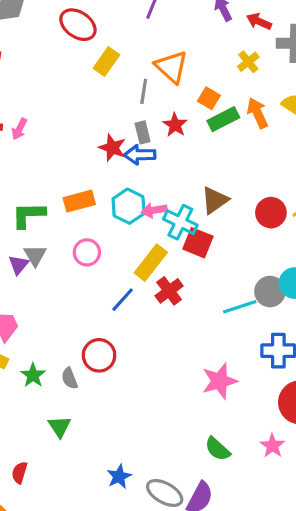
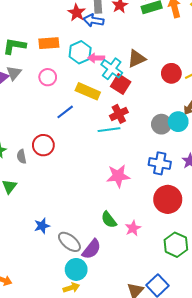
yellow rectangle: (151, 263) -> (88, 91), turned 65
red cross: (169, 291) -> (119, 114), moved
cyan line: (240, 307) -> (109, 130), moved
pink star: (272, 446) -> (133, 228), moved

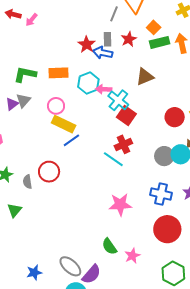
brown triangle: (136, 59) -> (145, 77), moved
red circle: (171, 73) -> (175, 117), moved
yellow rectangle: (88, 91) -> (64, 124), moved
cyan line: (109, 130) -> (113, 159), turned 40
blue star: (42, 226) -> (34, 272), moved

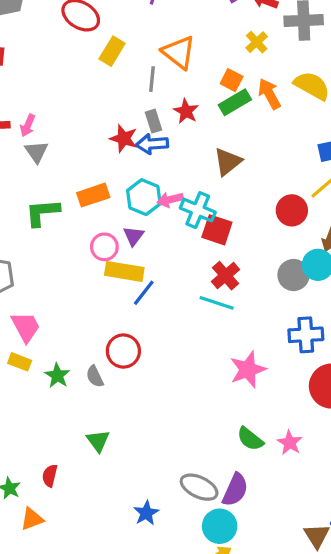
orange square: (154, 27) -> (232, 80), moved
gray triangle: (23, 100) -> (36, 152), moved
purple triangle: (12, 104) -> (134, 236), moved
green triangle: (14, 210) -> (98, 441), moved

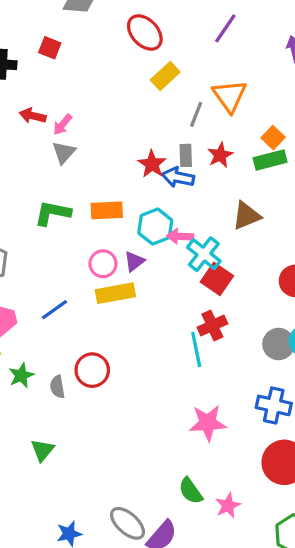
yellow rectangle: (124, 271) -> (115, 293), turned -36
blue line: (144, 293) -> (54, 310), moved
cyan line: (217, 303) -> (196, 350), turned 44

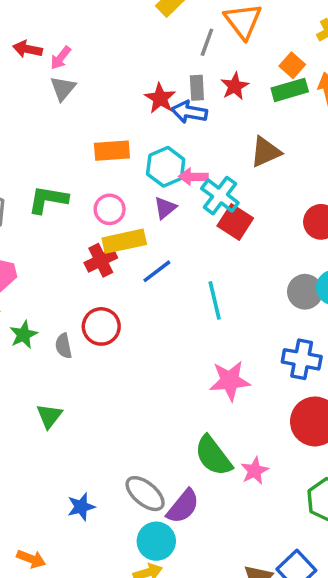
green L-shape: (52, 213) -> (48, 199), moved
purple triangle: (134, 261) -> (165, 208), moved
blue line: (54, 310) -> (157, 271), moved
red cross: (212, 326) -> (101, 260), moved
green semicircle: (191, 491) -> (213, 456), size x1.4

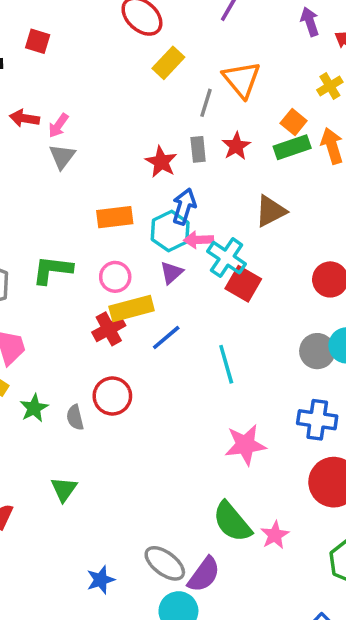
blue arrow: (189, 112) -> (184, 206), moved, turned 100

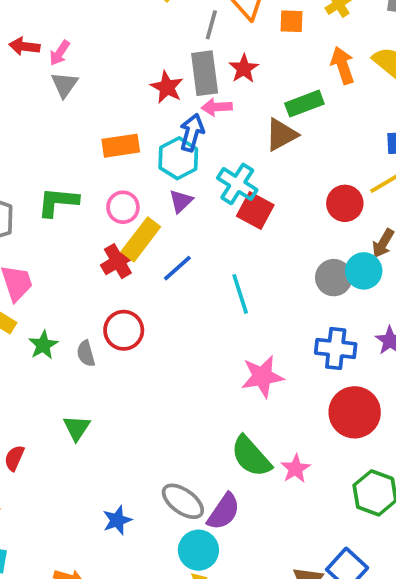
orange square: (294, 122) -> (292, 21), moved, turned -35
green rectangle: (292, 147) -> (304, 104), moved
gray rectangle: (198, 149) -> (205, 73), size x1.6
pink arrow: (199, 240) -> (217, 107), moved
yellow rectangle: (132, 308) -> (141, 239), turned -36

